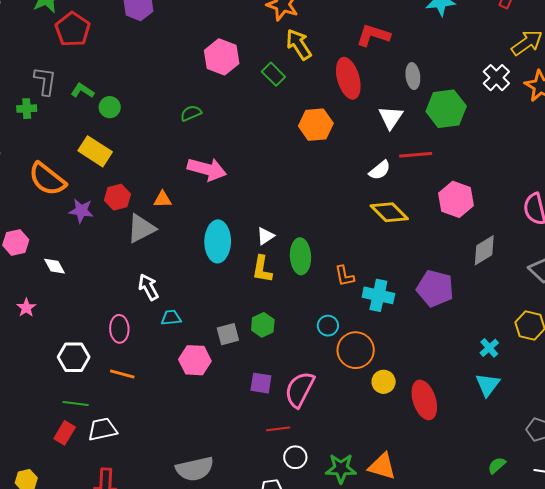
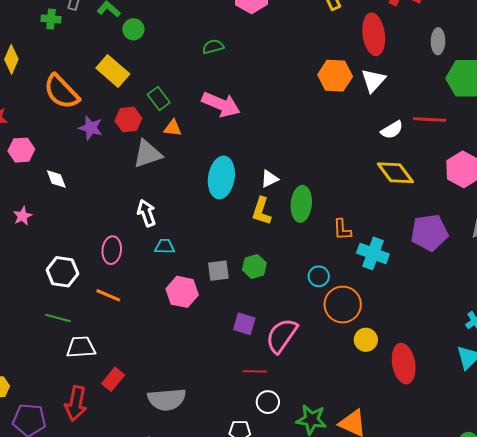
green rectangle: (273, 74) -> (159, 98), moved
white triangle: (391, 118) -> (373, 80), moved
purple pentagon: (435, 288) -> (429, 233), moved, turned -30
red rectangle: (65, 433) -> (113, 379), moved

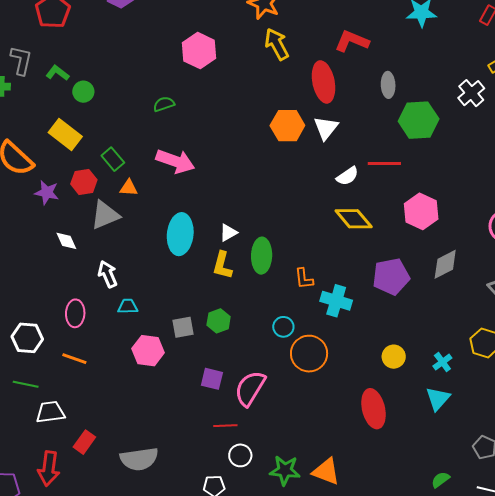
white diamond: (56, 179) -> (66, 241), moved
yellow circle: (366, 340) -> (394, 357), moved

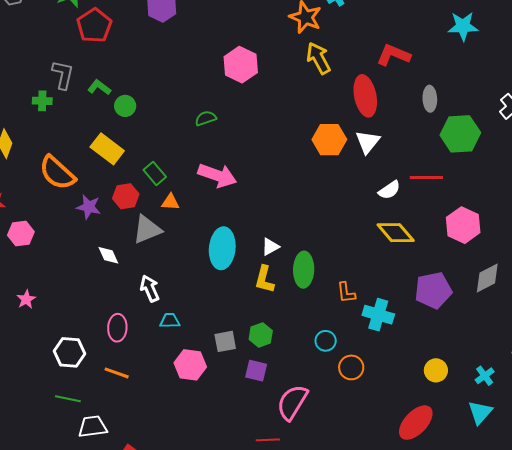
orange circle: (309, 354) -> (351, 367), size x0.7
purple square: (212, 379) -> (256, 371), moved
red ellipse: (373, 409) -> (416, 423), turned 57

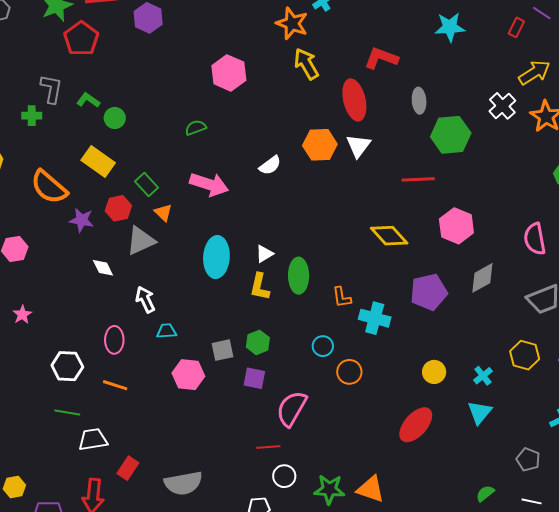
white semicircle: (389, 190) -> (270, 165), moved
orange triangle: (171, 202) -> (163, 213), turned 42

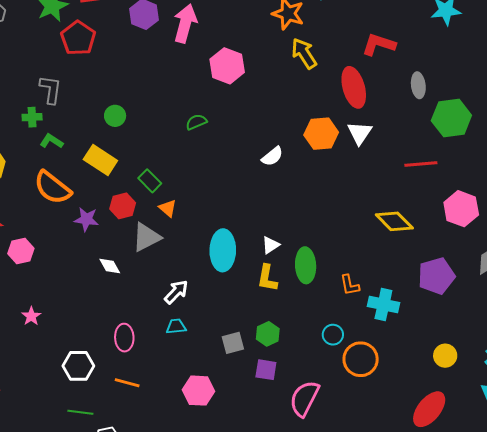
green L-shape: (88, 100) -> (51, 141), moved
pink arrow: (209, 184) -> (185, 23), moved, turned -90
white arrow: (145, 300) -> (176, 292), moved, turned 72
orange circle: (349, 372) -> (361, 359), size x1.4
pink hexagon: (188, 375) -> (199, 391), moved

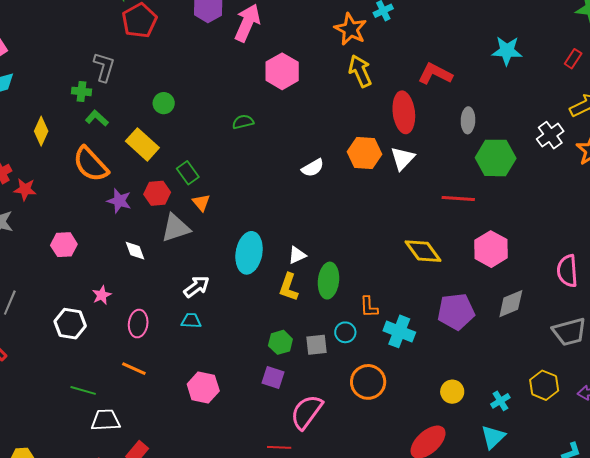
pink hexagon: (21, 251) -> (64, 245), moved
pink star: (31, 316) -> (102, 295), moved
cyan circle: (333, 335) -> (345, 332), moved
gray square: (233, 343) -> (316, 345), moved
white hexagon: (78, 366) -> (70, 324), moved

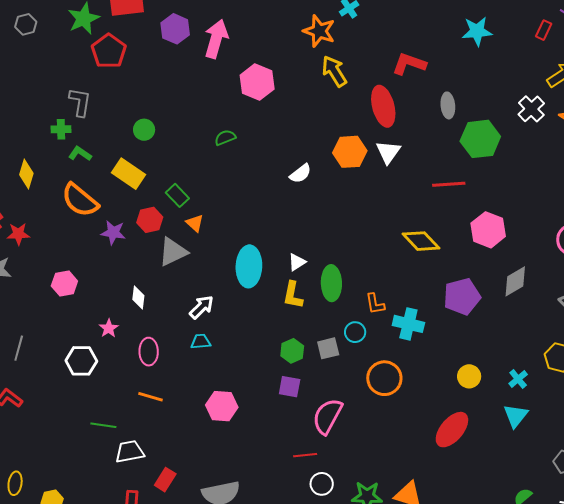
white diamond: (135, 251) -> (138, 297), moved, turned 35

